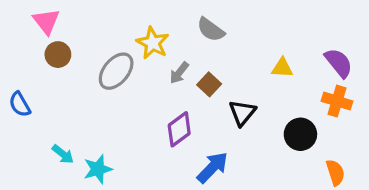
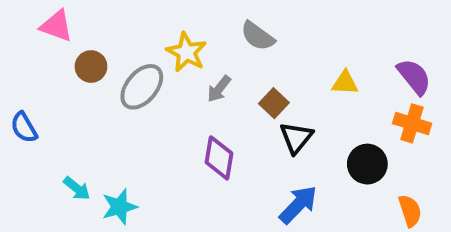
pink triangle: (46, 21) -> (56, 26), turned -32
brown circle: (58, 55) -> (91, 67), moved
brown square: (209, 84) -> (274, 103), moved
purple diamond: (179, 129) -> (219, 158), turned -44
blue arrow: (212, 167) -> (298, 205), moved

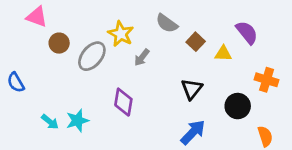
purple semicircle: (414, 77) -> (247, 33), moved
brown square: (274, 103) -> (196, 42), moved
purple diamond: (219, 158) -> (123, 102), moved
cyan star: (119, 207) -> (77, 120), moved

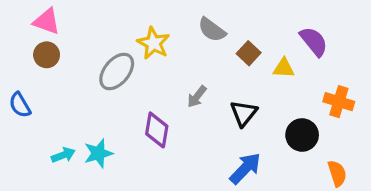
brown circle: (59, 43) -> (47, 55), moved
gray arrow: (142, 57) -> (197, 97), moved
cyan arrow: (50, 122) -> (63, 155), turned -60

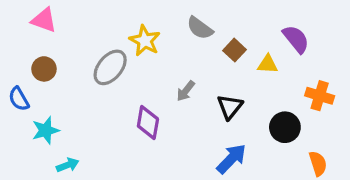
brown circle: (47, 55) -> (44, 69), moved
cyan star: (98, 153) -> (46, 130), moved
cyan arrow: (63, 155) -> (68, 165), moved

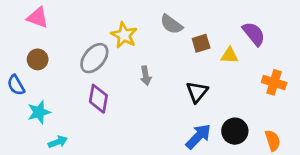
brown square: (235, 50) -> (201, 43), turned 30
gray arrow: (186, 91) -> (146, 76), moved, turned -48
purple diamond: (148, 123) -> (98, 99), moved
black circle: (285, 127) -> (235, 131), moved

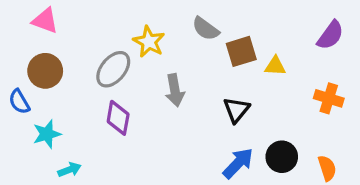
purple semicircle: (254, 34) -> (330, 35), moved, turned 75
brown square: (201, 43) -> (241, 51), size x1.4
brown circle: (38, 59) -> (45, 71), size x1.4
gray arrow: (146, 76) -> (175, 90), size x1.4

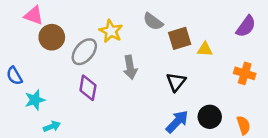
brown circle: (45, 71) -> (52, 37), moved

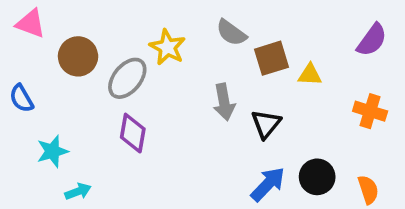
pink triangle: (34, 16) -> (31, 24), moved
gray arrow: (130, 67) -> (224, 102), moved
blue semicircle: (14, 76) -> (21, 98), moved

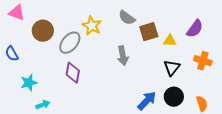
purple semicircle: (372, 40) -> (195, 29), moved
black triangle: (266, 124) -> (172, 68), moved

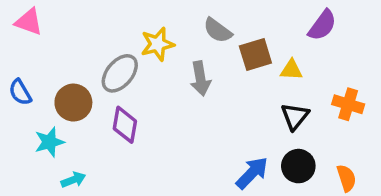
yellow star: (92, 26) -> (158, 44), turned 30
purple semicircle: (195, 29) -> (322, 25), moved
brown circle: (43, 31) -> (73, 103), moved
gray arrow: (123, 56) -> (200, 78), moved

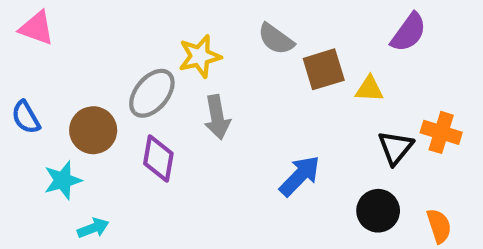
gray arrow: (200, 78) -> (217, 117), moved
black triangle: (295, 116) -> (395, 148), moved
blue arrow: (252, 173) -> (300, 176), moved

